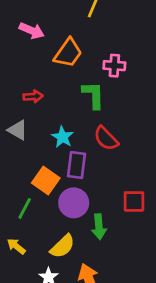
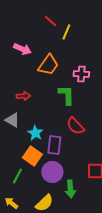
cyan star: (62, 137) -> (35, 133), moved

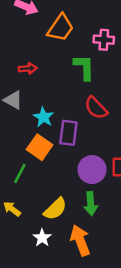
purple circle: (52, 172) -> (92, 170), moved
green arrow: (70, 189) -> (91, 204), moved

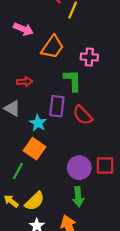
purple rectangle: (68, 133) -> (57, 106), moved
yellow semicircle: (55, 209) -> (35, 201), moved

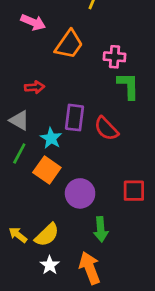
green L-shape: (73, 80) -> (128, 86), moved
purple circle: (79, 168) -> (80, 193), moved
green line: (18, 171) -> (19, 153), moved

